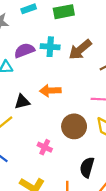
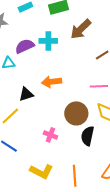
brown arrow: (80, 50) -> (81, 29), moved
black semicircle: (87, 167) -> (88, 136), moved

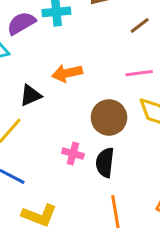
black semicircle: (88, 136) -> (105, 163), moved
yellow L-shape: (41, 171) -> (39, 215), moved

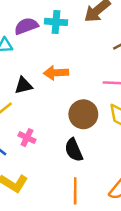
pink cross: (73, 154) -> (27, 138), moved
black semicircle: (105, 163) -> (74, 150), turned -40

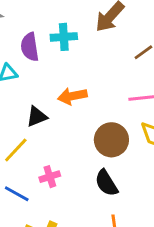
purple semicircle: (26, 26) -> (30, 47), turned -70
pink cross: (27, 138) -> (50, 177), turned -35

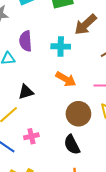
cyan cross: (64, 37) -> (61, 46), moved
orange arrow: (72, 96) -> (66, 79), moved, turned -144

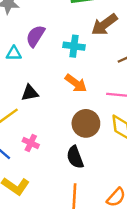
purple semicircle: (26, 41) -> (35, 36), turned 30
pink cross: (31, 136) -> (31, 143), turned 32

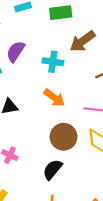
black semicircle: (75, 157) -> (53, 169), turned 60

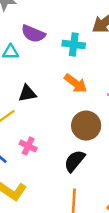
purple semicircle: (16, 51) -> (33, 34), turned -100

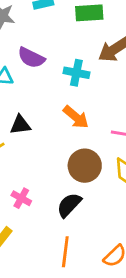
pink cross: (28, 146) -> (21, 198), moved

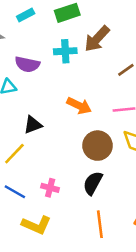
cyan cross: (76, 73) -> (65, 51), moved

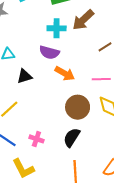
purple semicircle: (27, 64) -> (49, 52), moved
black triangle: (33, 125) -> (24, 76), moved
yellow L-shape: (36, 225) -> (23, 169), turned 35

